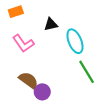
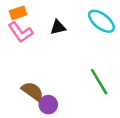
cyan ellipse: (75, 41) -> (101, 21), moved, turned -30
pink L-shape: (23, 43) -> (20, 32), moved

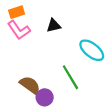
cyan ellipse: (101, 21) -> (92, 50), moved
green line: (99, 82) -> (70, 77), moved

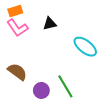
green line: (70, 77) -> (65, 86), moved
brown semicircle: (30, 85) -> (17, 72), moved

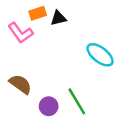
orange rectangle: (15, 11) -> (38, 13), moved
black triangle: (50, 24) -> (58, 18), moved

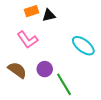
pink L-shape: (20, 33) -> (27, 40), moved
purple circle: (49, 106) -> (45, 69), moved

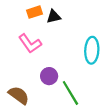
cyan ellipse: (83, 46) -> (92, 50), turned 55
brown semicircle: (17, 70) -> (19, 95), moved

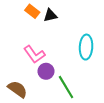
orange rectangle: (34, 12) -> (32, 11), turned 56
pink L-shape: (30, 44) -> (34, 54), moved

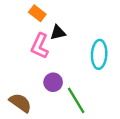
black triangle: (50, 15) -> (58, 33), moved
pink L-shape: (34, 54) -> (40, 46), moved, turned 60

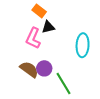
orange rectangle: (37, 13) -> (39, 11), moved
brown semicircle: (20, 103) -> (29, 69), moved

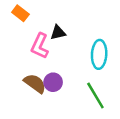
orange rectangle: (39, 11) -> (20, 13), moved
green line: (63, 84) -> (95, 96), moved

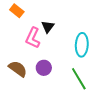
black triangle: (58, 33) -> (48, 27), turned -40
brown semicircle: (35, 83) -> (18, 69), moved

